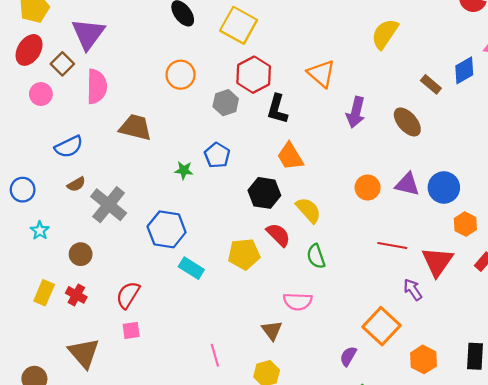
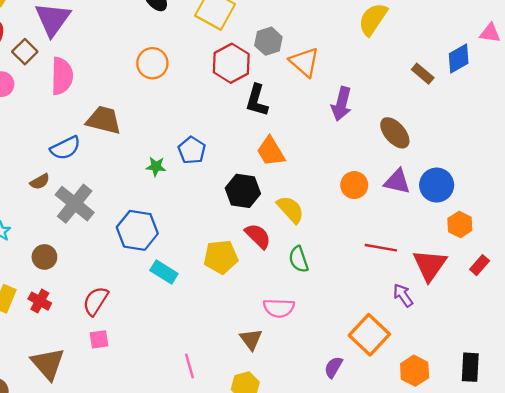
gray hexagon: (226, 103) -> (268, 41), moved
brown ellipse: (407, 122) -> (395, 133), moved
blue semicircle: (69, 147) -> (65, 148), moved

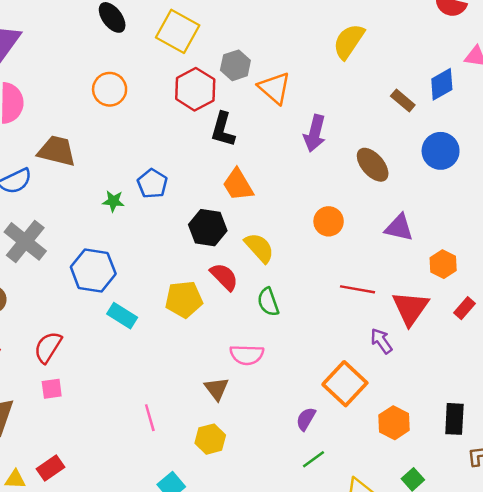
purple triangle: (397, 182) -> (399, 228), moved
blue circle: (437, 185) -> (441, 151), moved

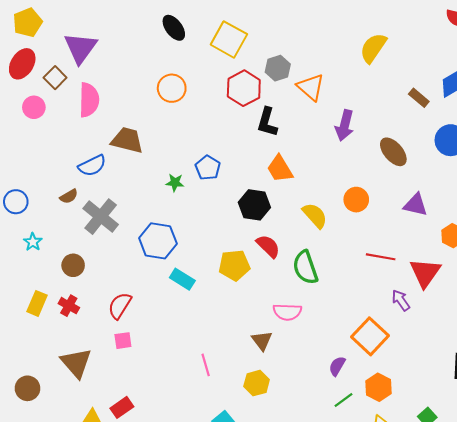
yellow semicircle: (259, 248) -> (315, 215), moved
green semicircle: (268, 302) -> (305, 267), size x1.4
orange hexagon: (394, 423) -> (378, 387), moved

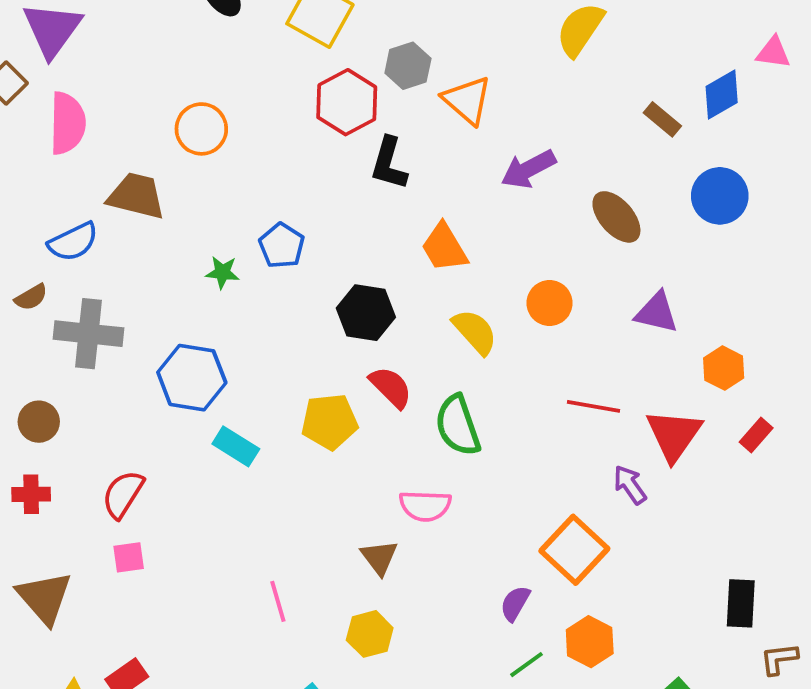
orange circle: (172, 88) -> (201, 129), moved
purple arrow: (345, 125) -> (528, 169), turned 48
orange trapezoid: (280, 169) -> (444, 248), moved
gray cross: (101, 217) -> (88, 334), turned -33
red cross: (69, 306) -> (31, 494), turned -30

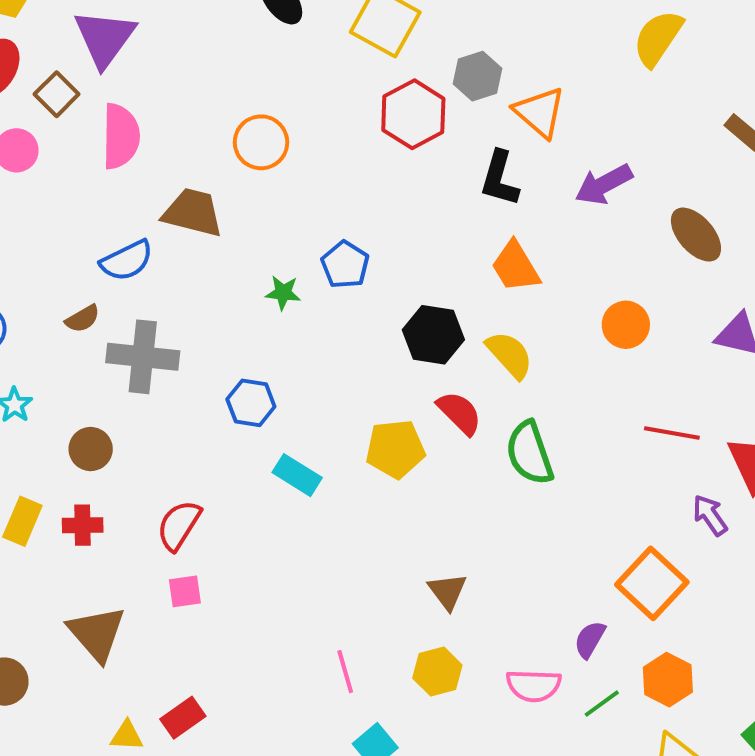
black L-shape: (389, 163) -> (500, 178), moved
yellow semicircle: (475, 332) -> (510, 355), moved
blue hexagon: (192, 378) -> (251, 403), size x0.7
pink semicircle: (425, 506) -> (534, 686), moved
pink line: (278, 601) -> (345, 672), moved

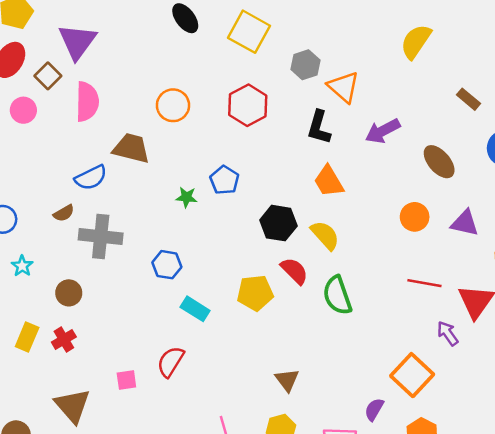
red hexagon: (413, 114) -> (248, 105), moved
orange circle: (626, 325) -> (415, 217), moved
red cross: (83, 525) -> (64, 340), turned -30
red semicircle: (179, 525) -> (171, 362), moved

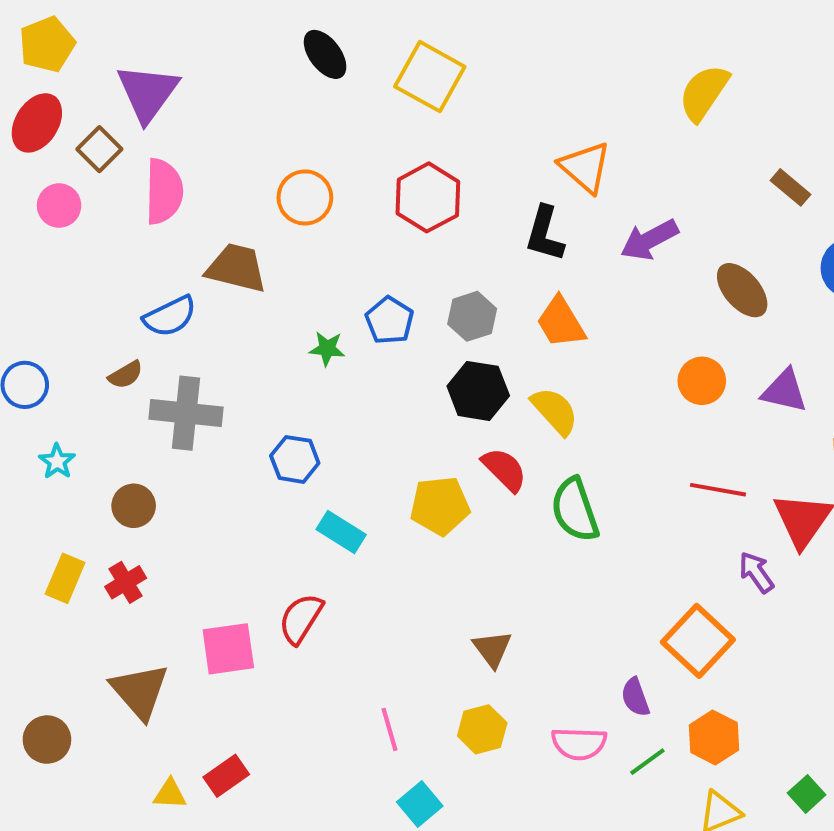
gray hexagon: (305, 65) -> (472, 316), moved
pink square: (126, 380) -> (228, 649), size x1.6
purple semicircle: (374, 409) -> (635, 697), turned -50

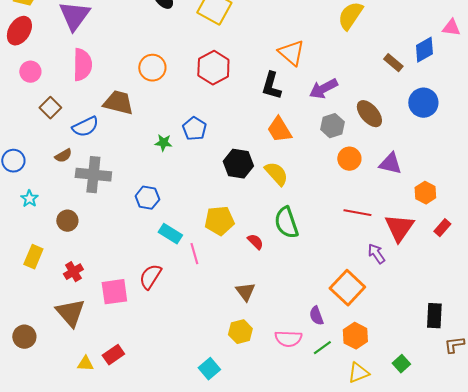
brown square: (99, 149) -> (50, 108), moved
gray hexagon: (472, 316) -> (332, 126), moved
red semicircle: (504, 470) -> (255, 242), moved, size x0.7
red cross: (126, 582) -> (73, 272), moved
pink line: (390, 729) -> (194, 254), moved

